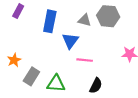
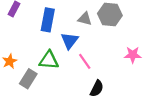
pink line: (85, 60) -> (85, 61), turned 49
green triangle: (56, 84) -> (49, 60), moved

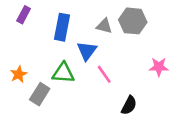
black semicircle: (97, 89) -> (129, 105), moved

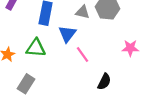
green triangle: (63, 73) -> (36, 48), moved
gray rectangle: (40, 94) -> (26, 84), moved

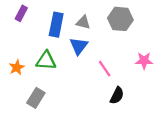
gray triangle: (83, 12) -> (83, 22), moved
pink line: (83, 54) -> (105, 69), moved

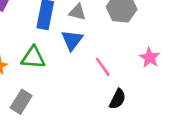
pink star: (144, 61) -> (150, 58), turned 30

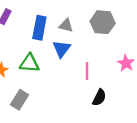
pink line: (103, 67) -> (87, 71), turned 35

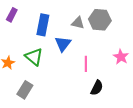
gray triangle: (66, 26) -> (78, 23), moved
green triangle: (29, 63) -> (34, 57), turned 36

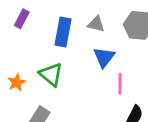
gray triangle: (78, 23) -> (96, 24), moved
blue triangle: (63, 44) -> (104, 57), moved

